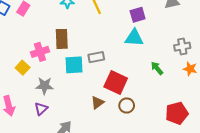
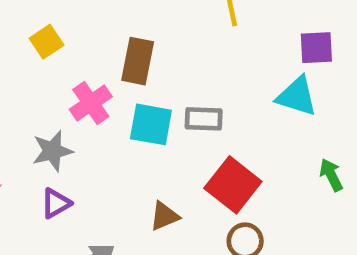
pink cross: (40, 52) -> (91, 103), moved, turned -30
yellow square: (23, 68) -> (47, 42), moved
gray star: (45, 86) -> (52, 151), moved, turned -30
brown triangle: (97, 102) -> (164, 216), moved

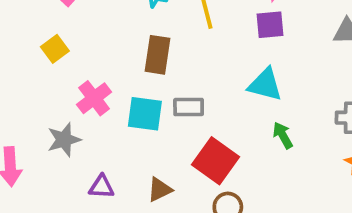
purple square: (316, 48) -> (270, 25), moved
brown rectangle: (138, 61) -> (157, 55), moved
green arrow: (331, 175) -> (283, 135), moved
purple triangle: (56, 203) -> (101, 187), moved, turned 36

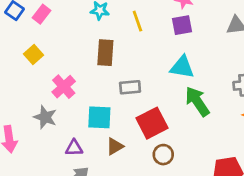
cyan square: (145, 114) -> (99, 117), moved
green arrow: (283, 135) -> (197, 101), size x1.6
gray star: (64, 140) -> (45, 117), turned -30
red square: (216, 161) -> (152, 123), turned 32

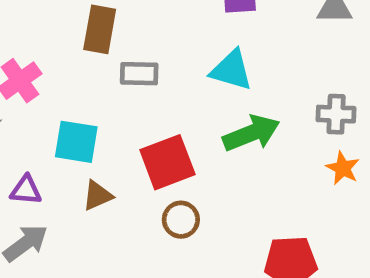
gray rectangle: (130, 87) -> (139, 74), moved
green arrow: (197, 101) -> (251, 133), turned 96

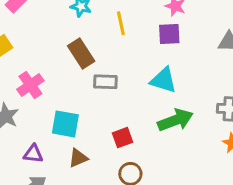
brown rectangle: (100, 29) -> (81, 53), turned -44
red square: (167, 162) -> (122, 138), size x0.6

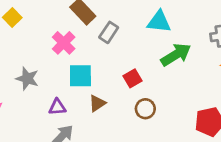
gray rectangle: (105, 82) -> (109, 32), turned -48
pink cross: (30, 85) -> (64, 43), moved

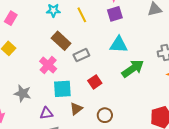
gray rectangle: (109, 32) -> (81, 55), turned 35
red square: (133, 78) -> (95, 82), moved
brown circle: (145, 109) -> (105, 115), moved

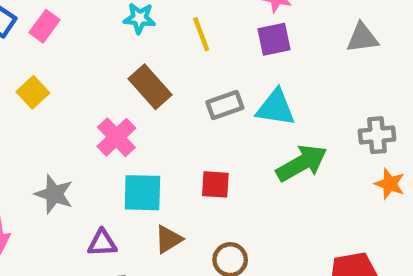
gray rectangle: (81, 55) -> (225, 105), moved
red square: (95, 82) -> (215, 184), turned 32

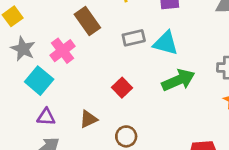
red square: (215, 184) -> (122, 88), turned 36
cyan square: (142, 193) -> (39, 81), moved, turned 32
gray star: (54, 194) -> (23, 49), moved

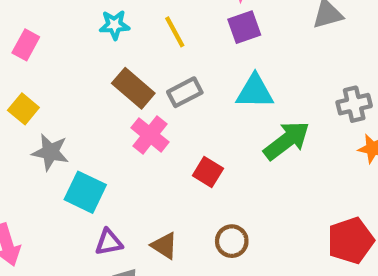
gray rectangle: (134, 38) -> (185, 92), moved
pink cross: (63, 51) -> (150, 135), moved
brown triangle: (88, 119) -> (164, 246), moved, turned -48

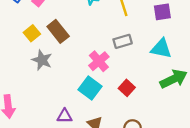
brown rectangle: (133, 88) -> (58, 31), moved
cyan square: (85, 192) -> (90, 88), moved

